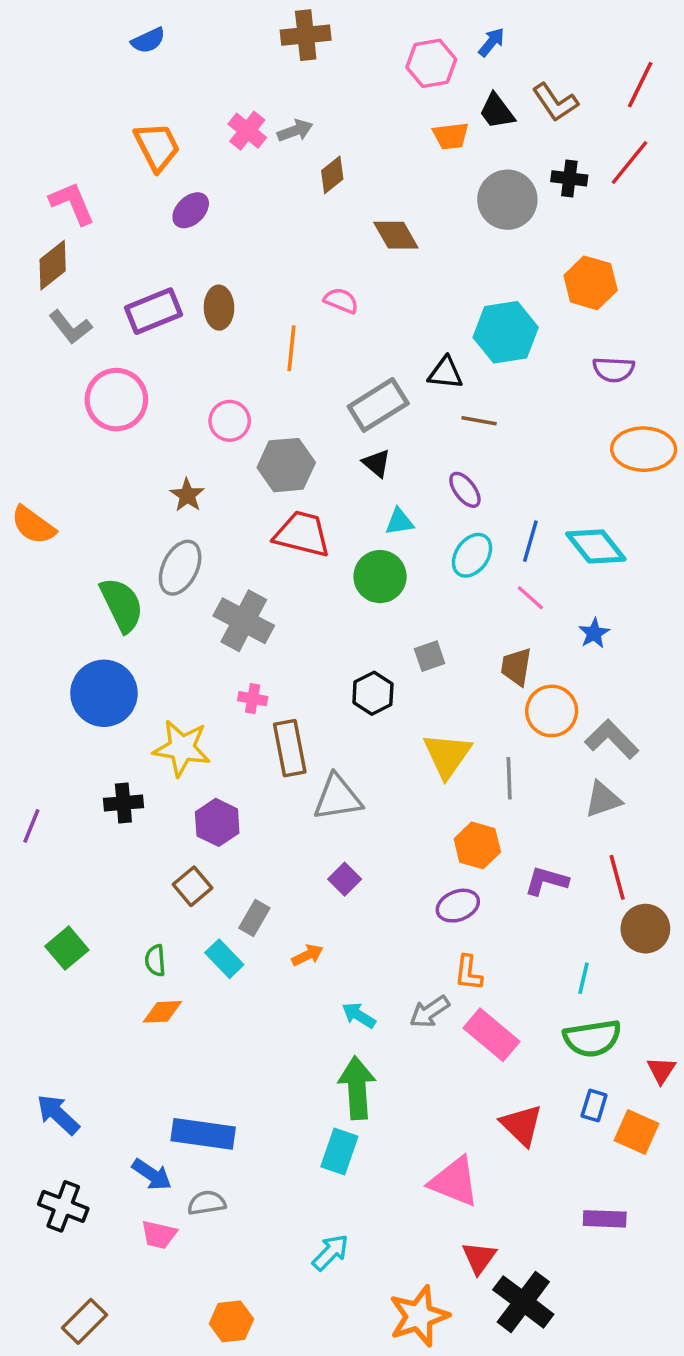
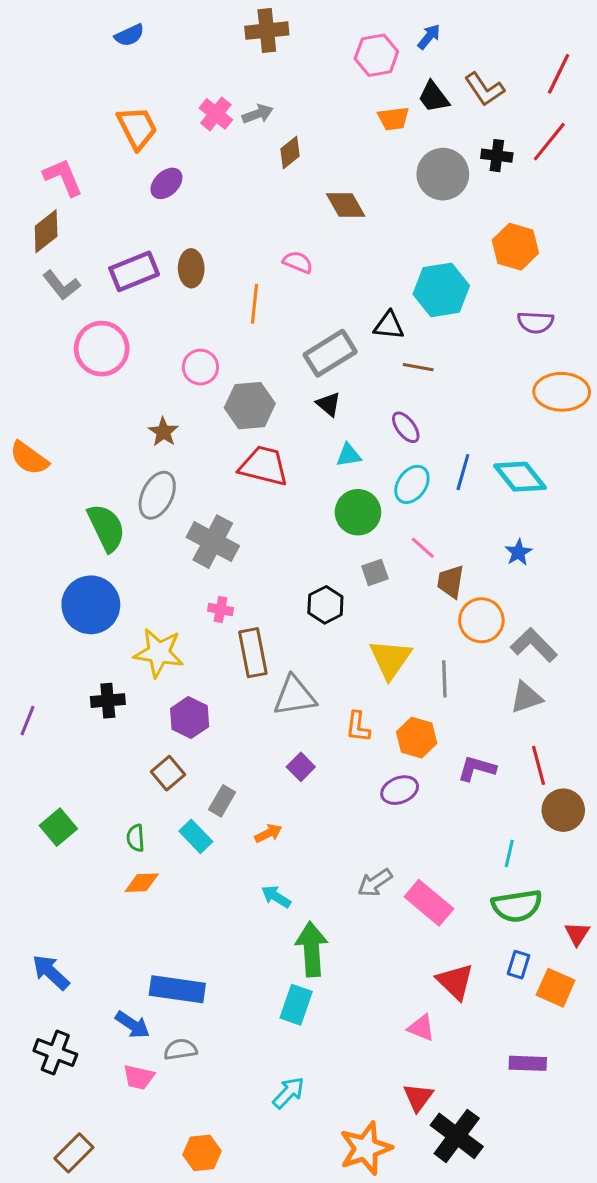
green circle: (380, 577) -> (358, 512), moved
pink line: (530, 598) -> (423, 548), moved
orange L-shape: (468, 973) -> (358, 727), moved
cyan arrow: (359, 1015) -> (276, 897), moved
pink triangle: (454, 1182) -> (421, 1028), moved, size x0.6

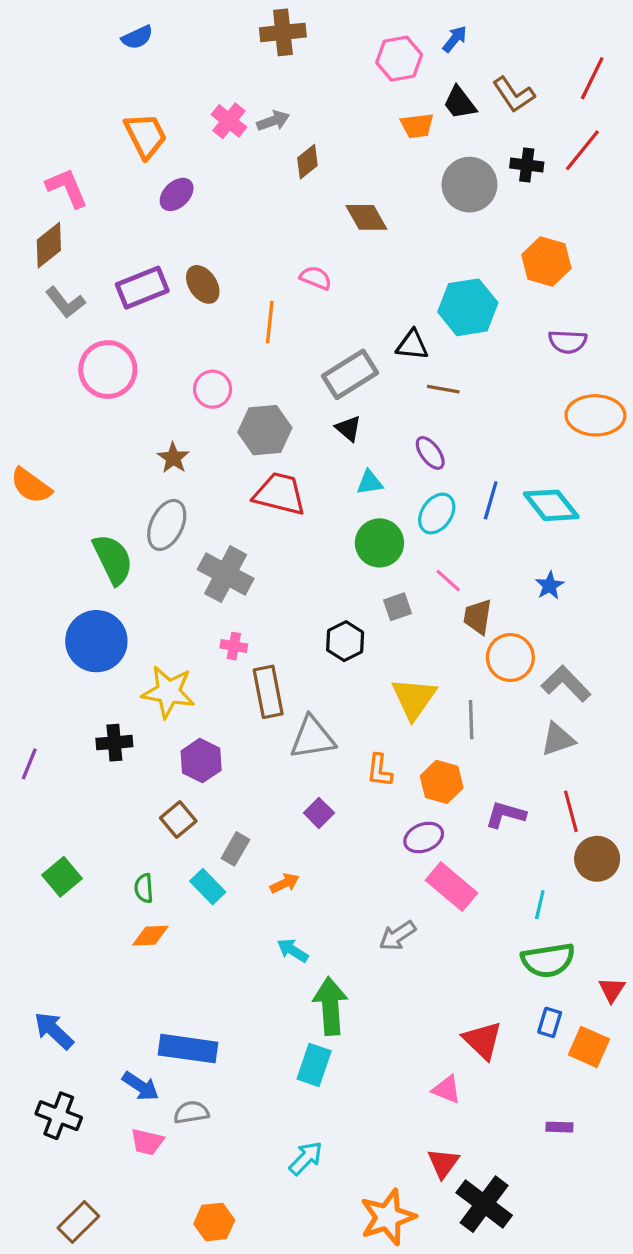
brown ellipse: (191, 268) -> (203, 284), turned -33
pink rectangle: (429, 903) -> (451, 887), moved
purple rectangle: (528, 1063) -> (559, 1127), size x0.7

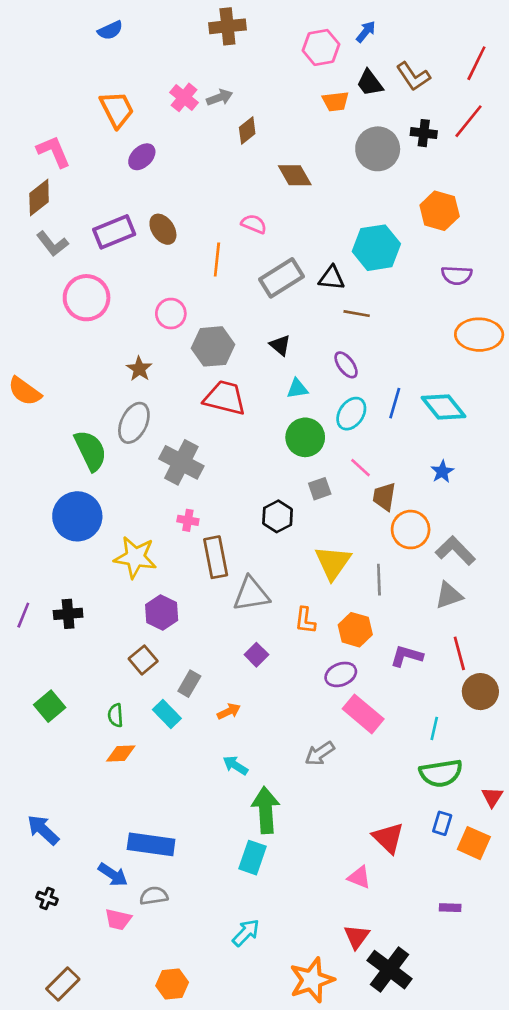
gray rectangle: (350, 374) -> (281, 278), moved
black cross: (114, 743) -> (68, 614), moved
black cross: (59, 1116) -> (47, 898), size x0.6

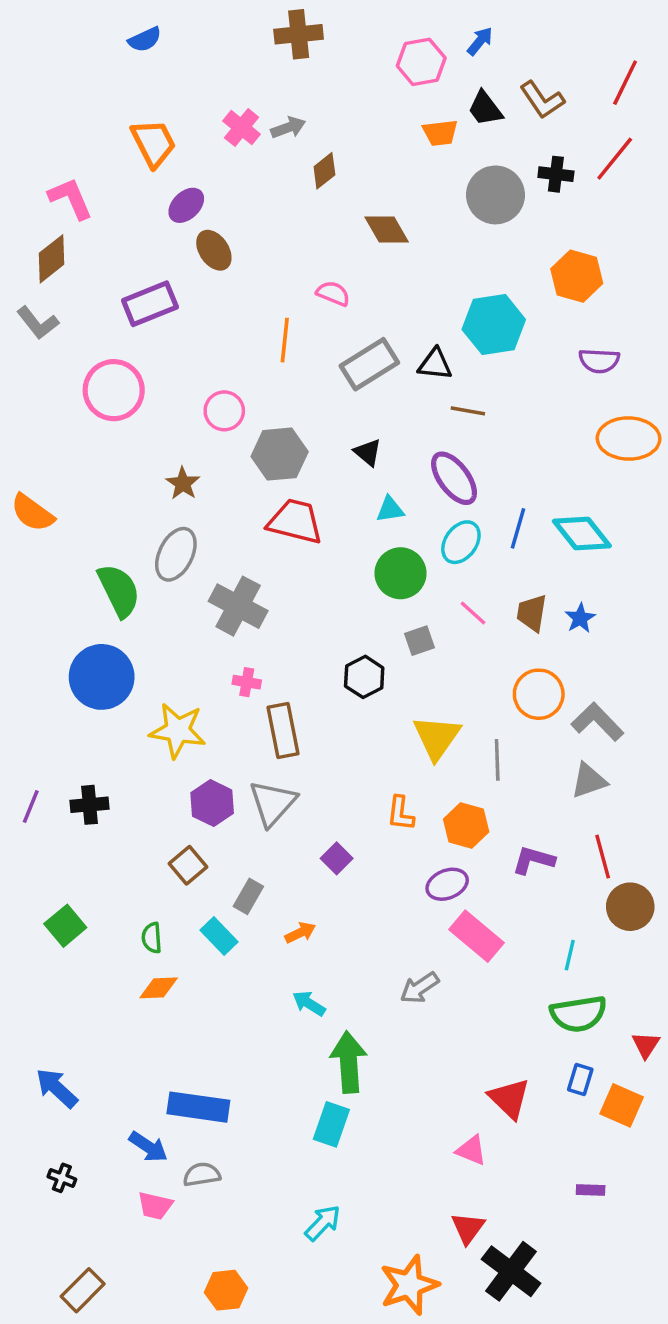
brown ellipse: (163, 229) -> (214, 250), moved
gray L-shape: (52, 244) -> (38, 323), moved
purple ellipse: (346, 365) -> (454, 478), size x1.5
brown trapezoid: (384, 497) -> (532, 613), moved
gray triangle: (251, 594) -> (273, 803), moved, turned -39

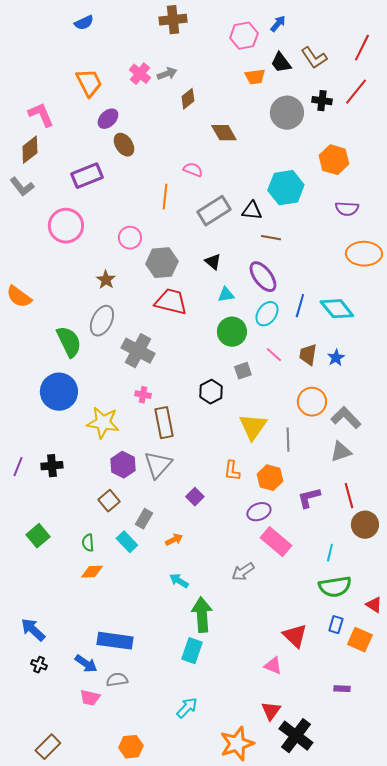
purple L-shape: (534, 860) -> (309, 498), turned -30
red triangle: (646, 1045) -> (374, 605), turned -30
black cross: (62, 1178) -> (39, 665), moved

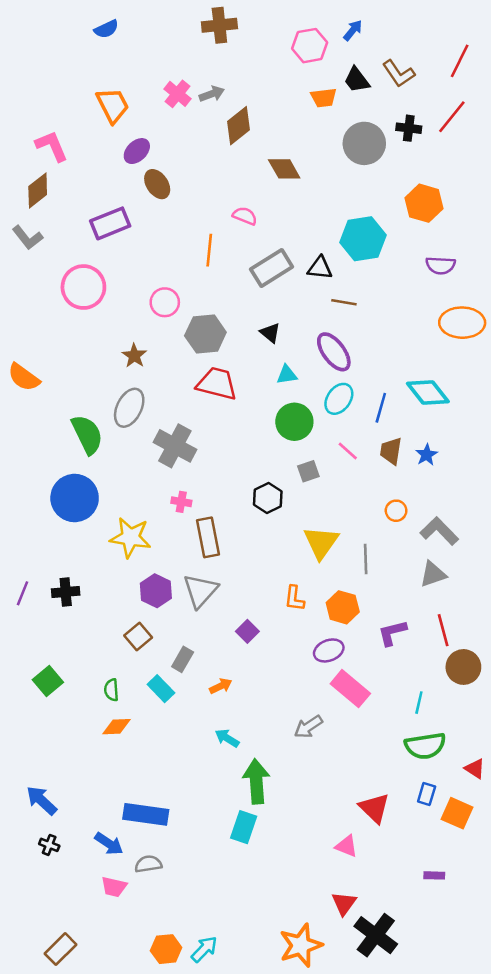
brown diamond: (188, 99) -> (238, 126), size x1.4
blue line: (300, 306) -> (381, 408), moved
orange circle: (312, 402) -> (396, 511), size x0.6
cyan arrow: (187, 708) -> (204, 949), moved

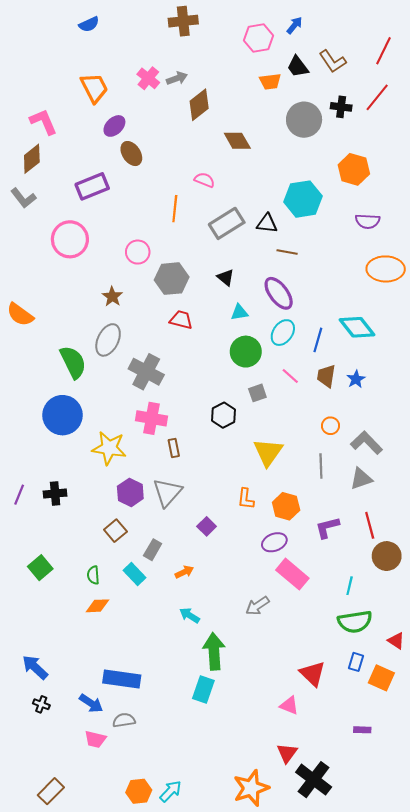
red trapezoid: (217, 384) -> (181, 320), size x0.7
pink cross: (181, 502) -> (151, 418), size x1.8
brown rectangle: (208, 537) -> (174, 448), size x0.6
gray line: (366, 559) -> (321, 466), moved

